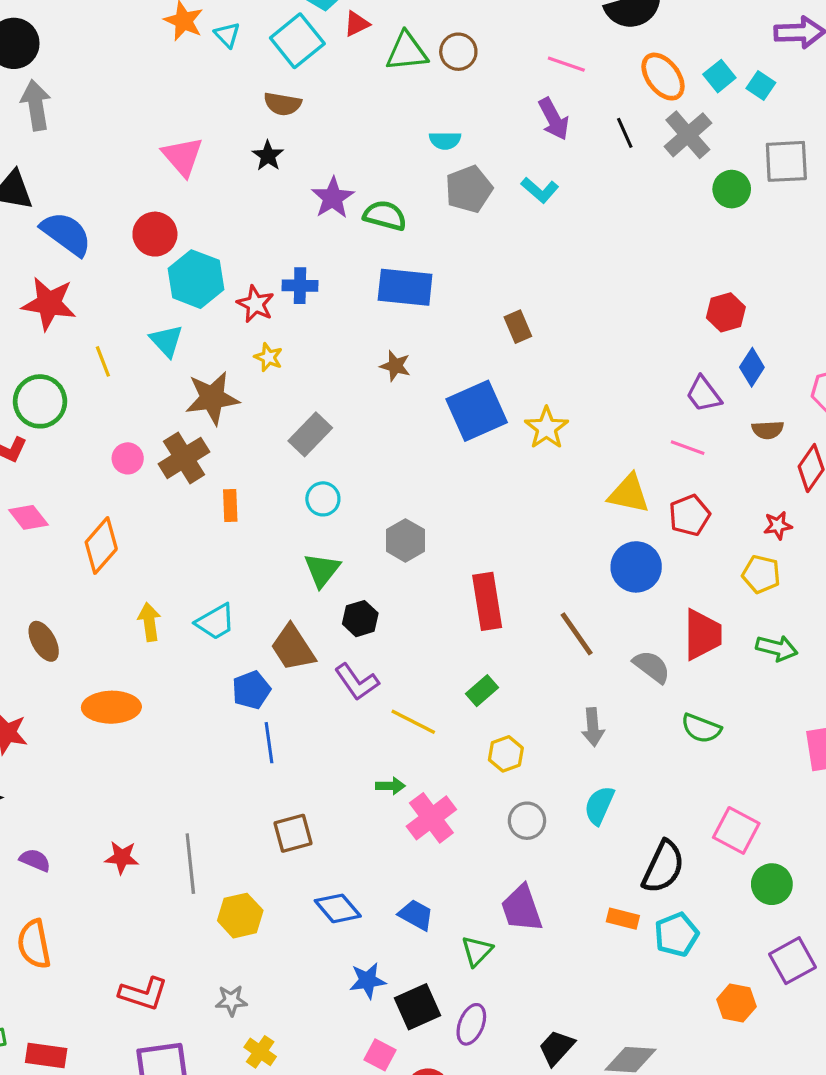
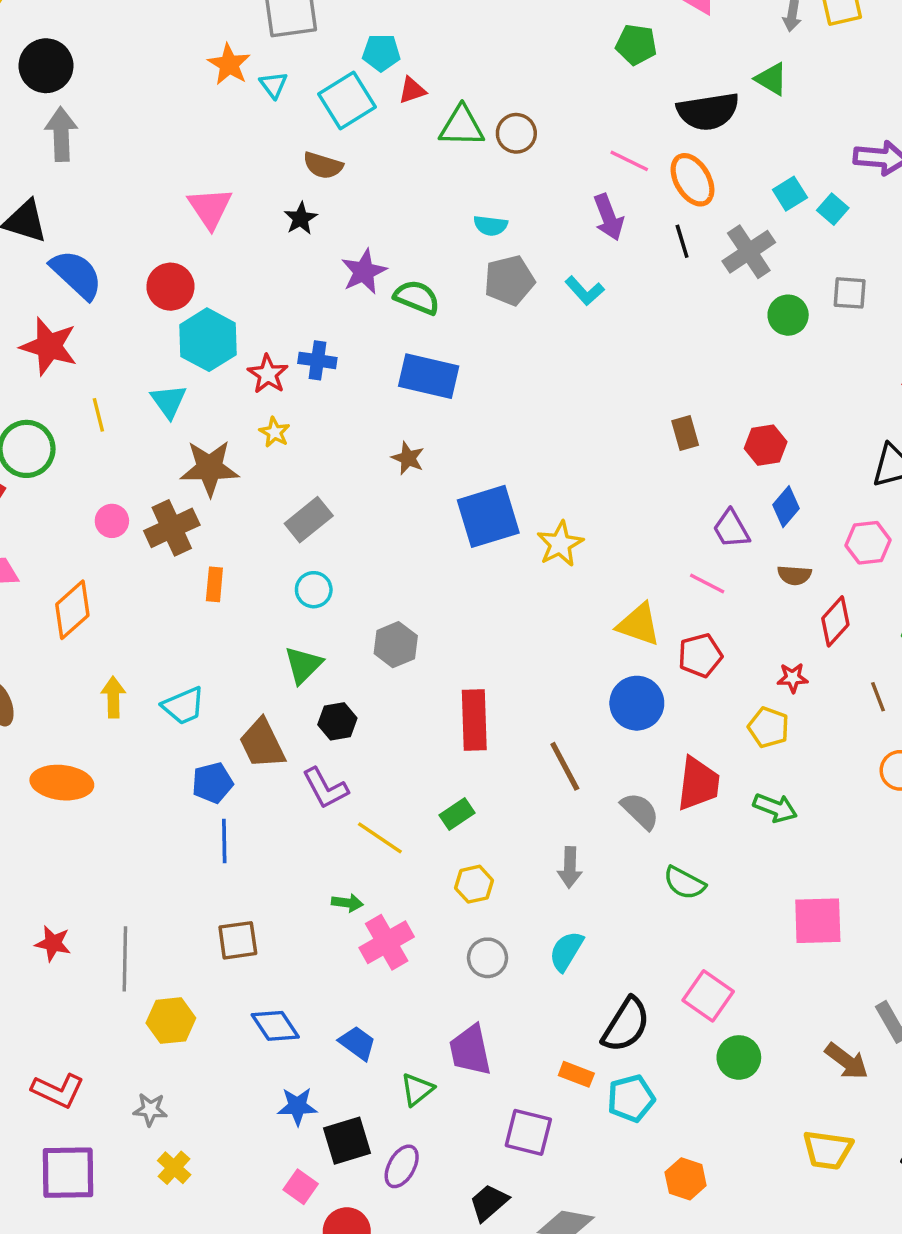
orange ellipse: (663, 77) -> (692, 180), moved
gray square: (786, 161) -> (850, 293), size x0.7
brown rectangle: (518, 327) -> (685, 433), moved
purple square: (793, 961) -> (528, 1132), moved, turned 36

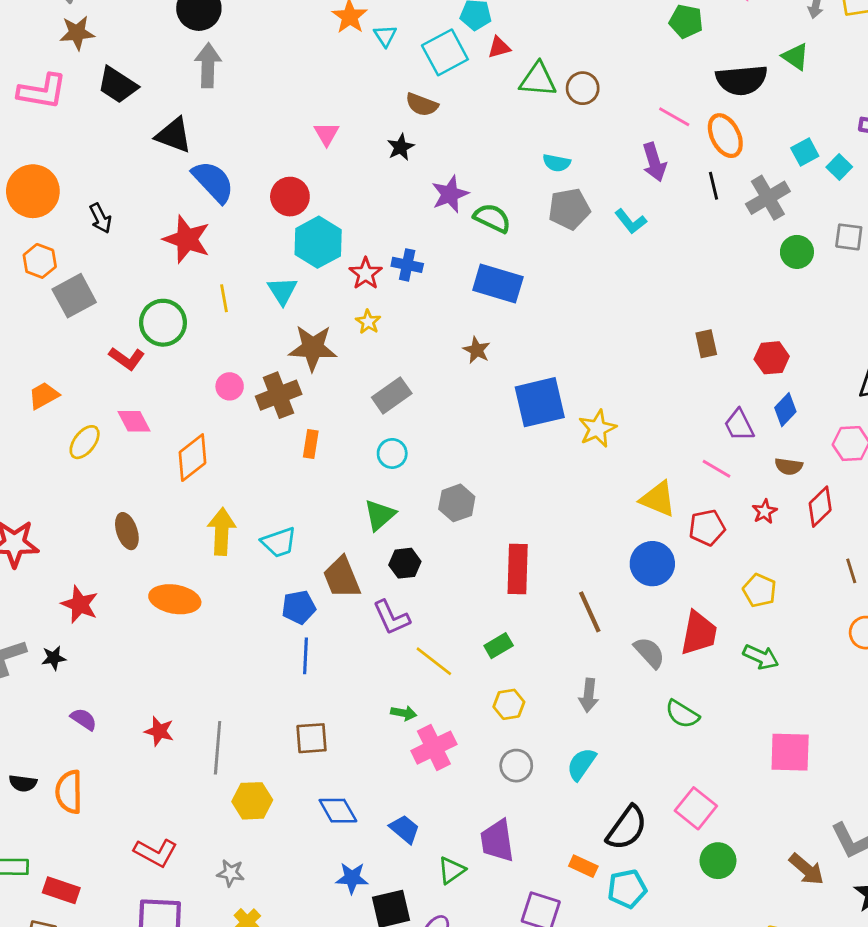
pink triangle: (210, 208) -> (327, 134), size x0.7
red star: (793, 678) -> (765, 511), moved, turned -30
yellow arrow: (113, 697) -> (222, 532), size x1.4

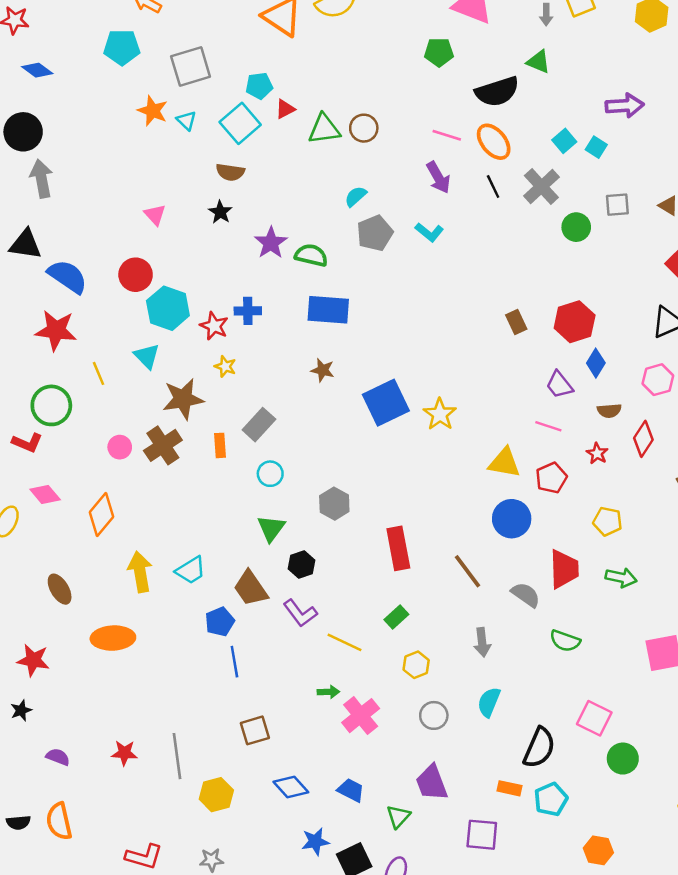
cyan semicircle: (557, 163) -> (356, 196), turned 140
red hexagon: (772, 358) -> (575, 322), size x1.4
orange rectangle: (311, 444) -> (220, 445), moved

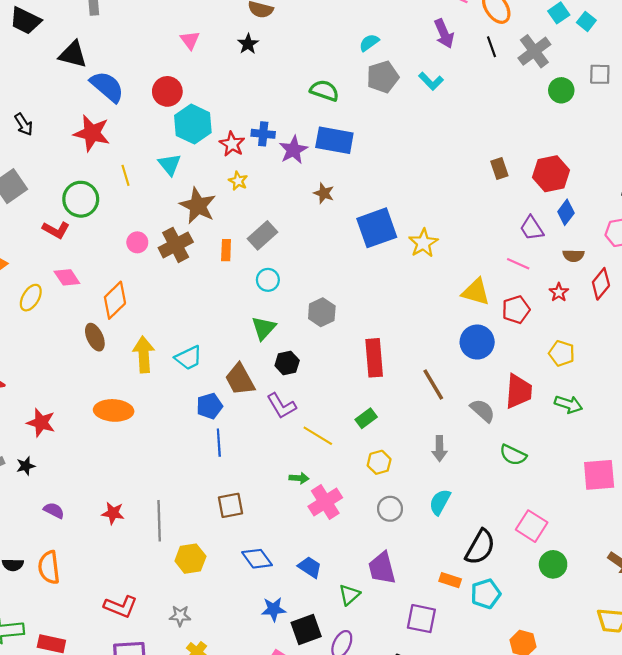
purple star: (271, 243) -> (293, 150), moved
brown star: (183, 399) -> (198, 206), turned 30
brown ellipse: (60, 589) -> (95, 337), moved

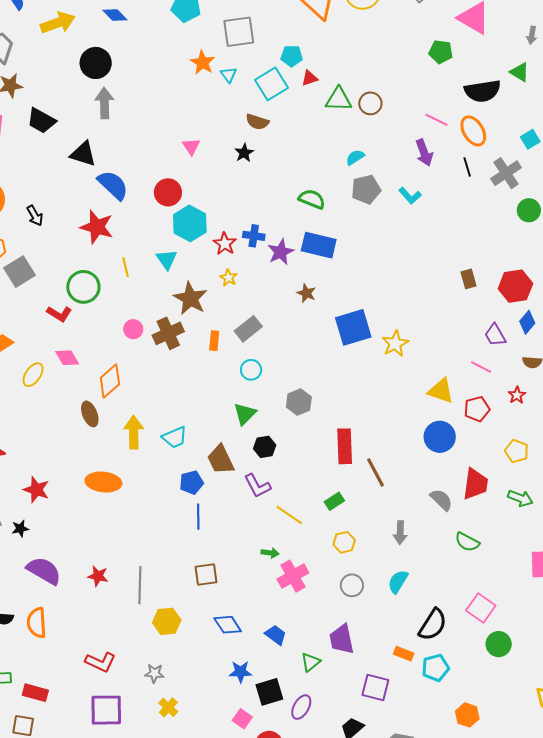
brown line: (433, 384) -> (375, 472), moved
purple semicircle: (54, 510) -> (44, 571), size x1.8

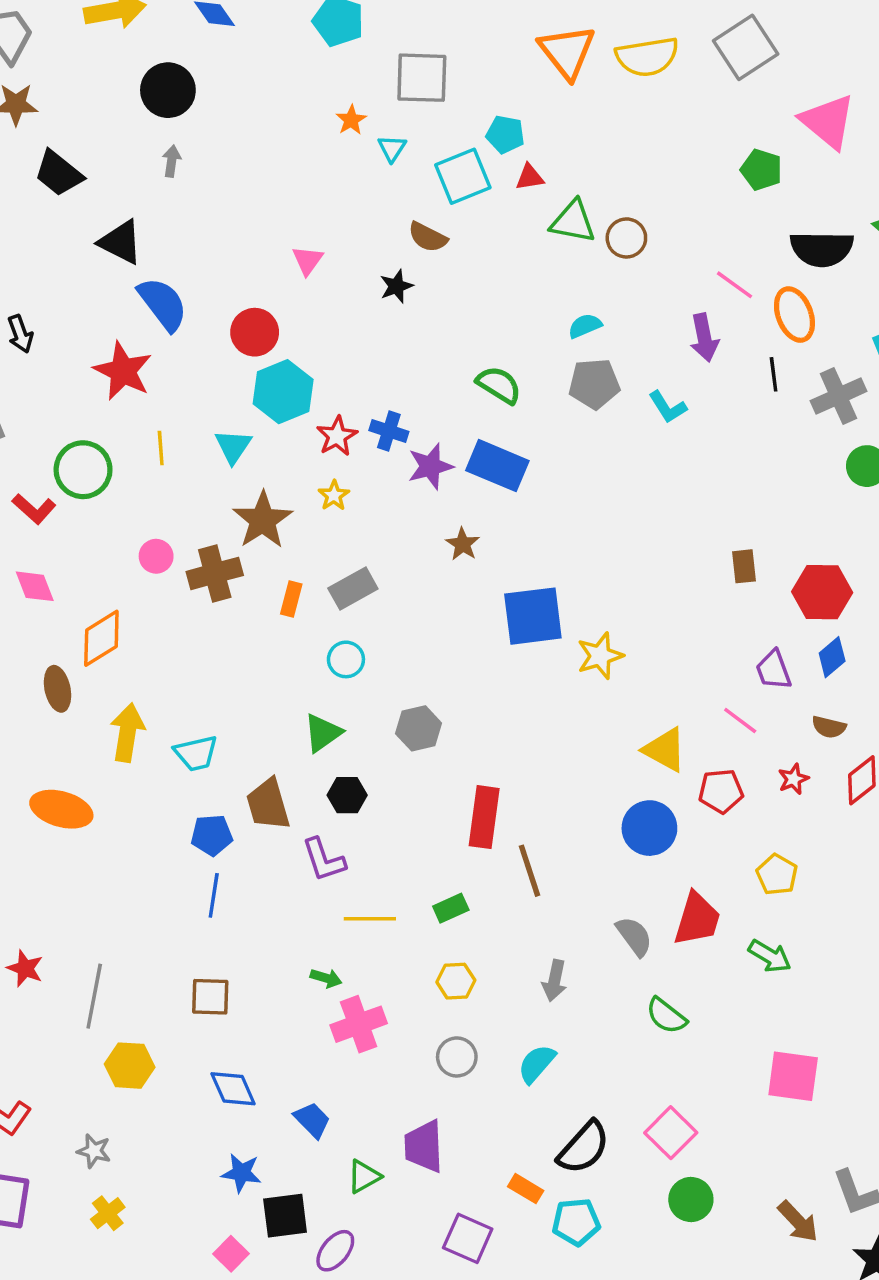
orange star: (203, 63) -> (351, 120), size x0.7
gray arrow: (104, 103) -> (172, 161), size x0.6
yellow line: (289, 515) -> (370, 919), turned -44

